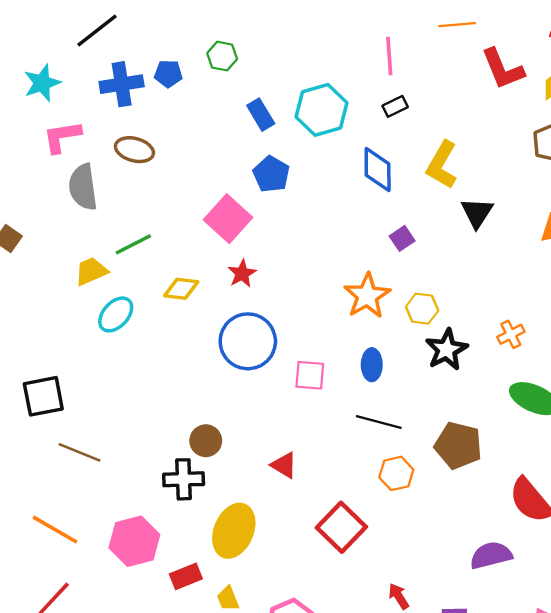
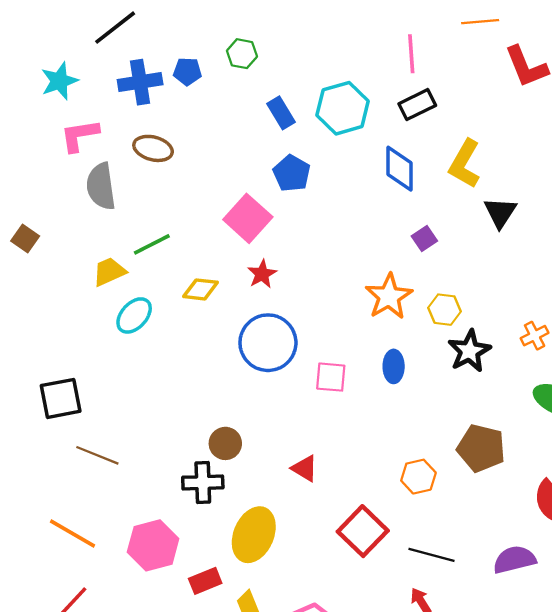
black rectangle: (395, 106) -> (417, 105), size x1.4
black line: (379, 422) -> (431, 555), moved

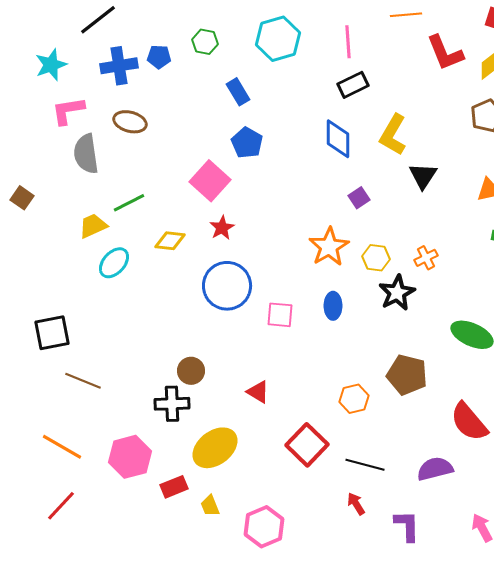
cyan hexagon: (343, 108) -> (278, 39), moved
orange cross: (535, 336) -> (426, 258), moved
yellow ellipse: (254, 535) -> (215, 448), turned 30

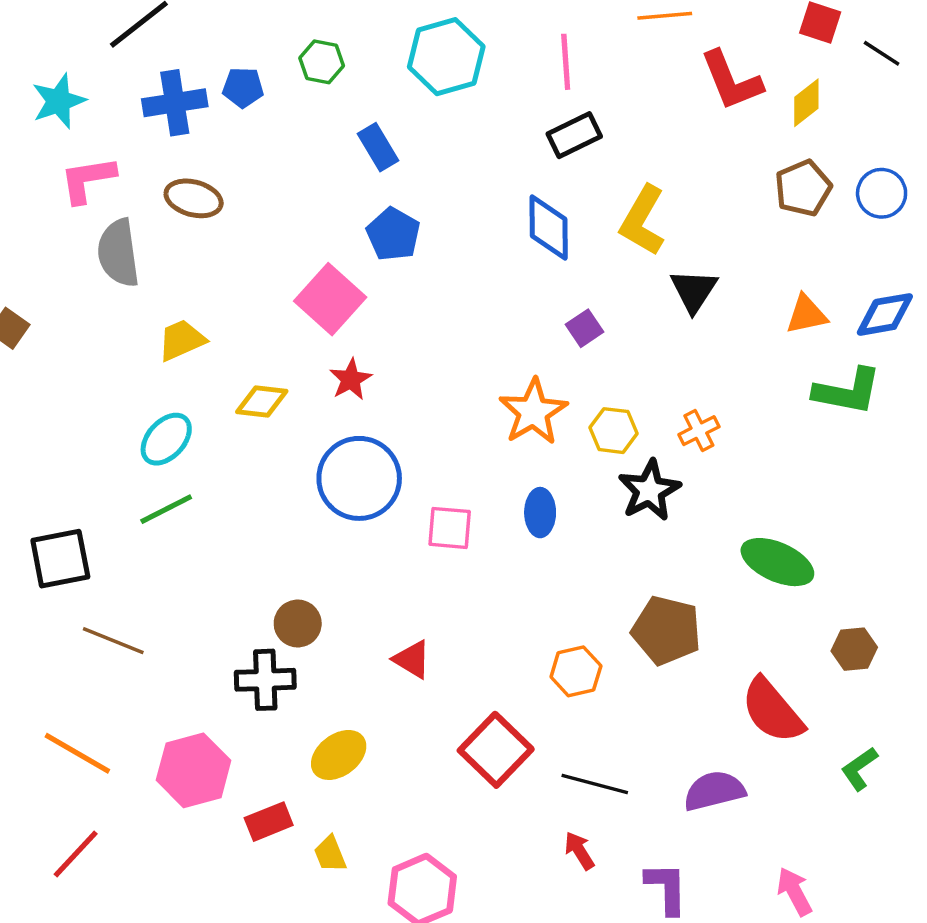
green line: (129, 203) -> (166, 509), moved
yellow trapezoid: (93, 226) -> (182, 340), moved
yellow ellipse: (215, 448) -> (339, 755), size x0.7

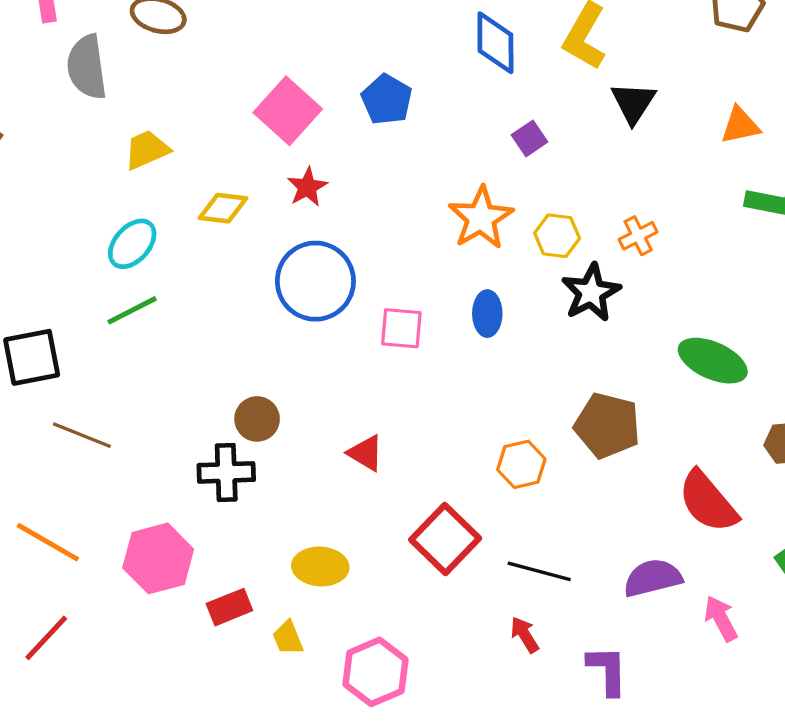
blue pentagon: (393, 234) -> (387, 100), moved
yellow ellipse: (339, 755) -> (320, 567), moved, turned 40
pink arrow: (794, 892) -> (721, 618), moved

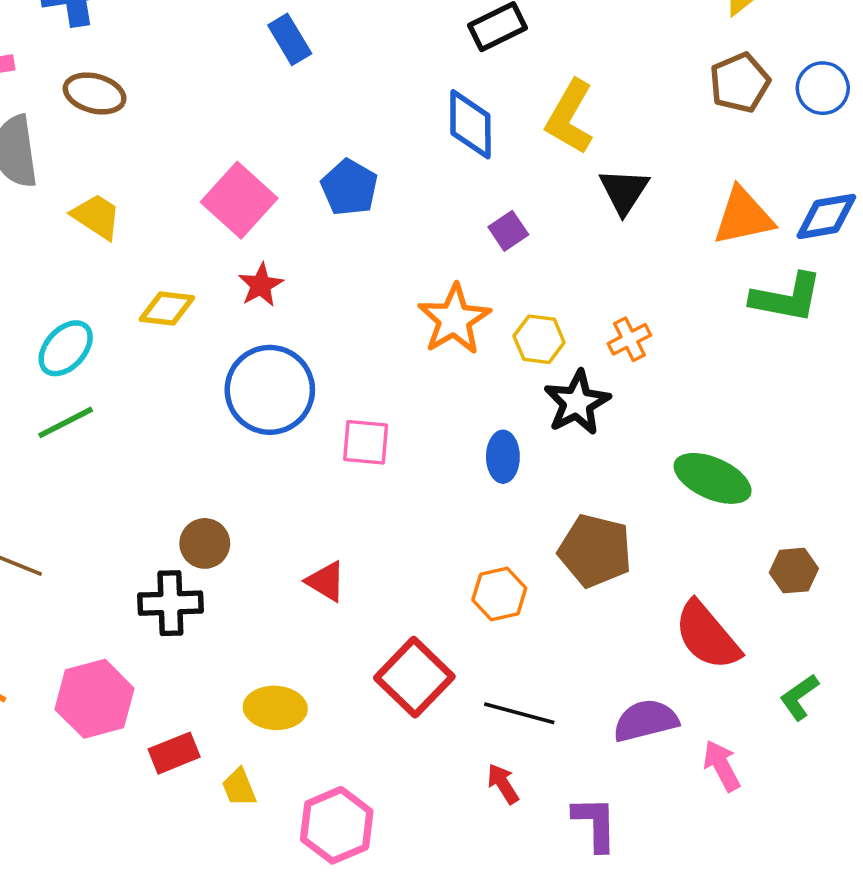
orange triangle: (740, 125) -> (743, 216), size x1.4
yellow trapezoid: (147, 150) -> (96, 216), moved, turned 57
blue ellipse: (487, 314) -> (503, 457), moved

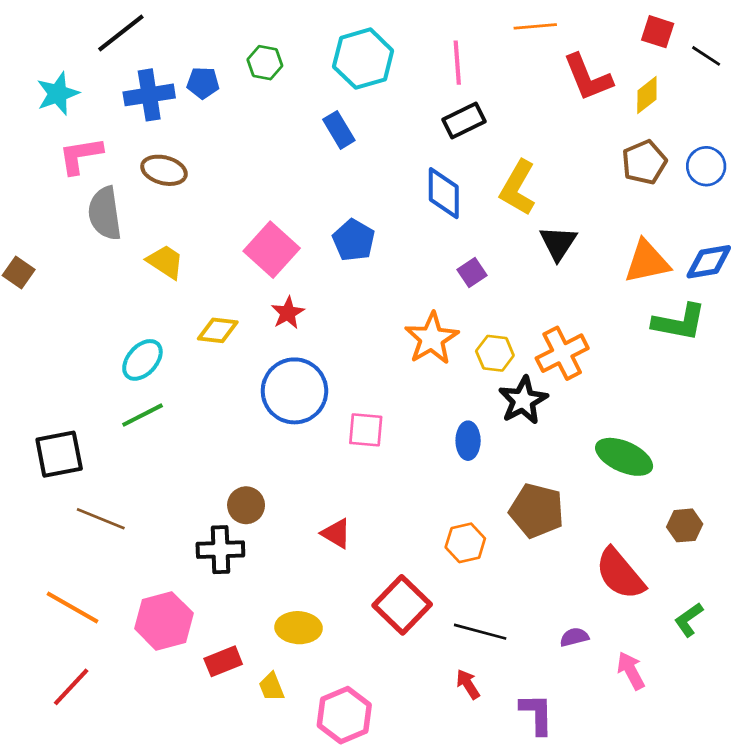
blue rectangle: (290, 39) -> (339, 130), moved
orange cross: (629, 339) -> (562, 353), size x1.6
purple semicircle: (646, 721) -> (574, 637), size x0.6

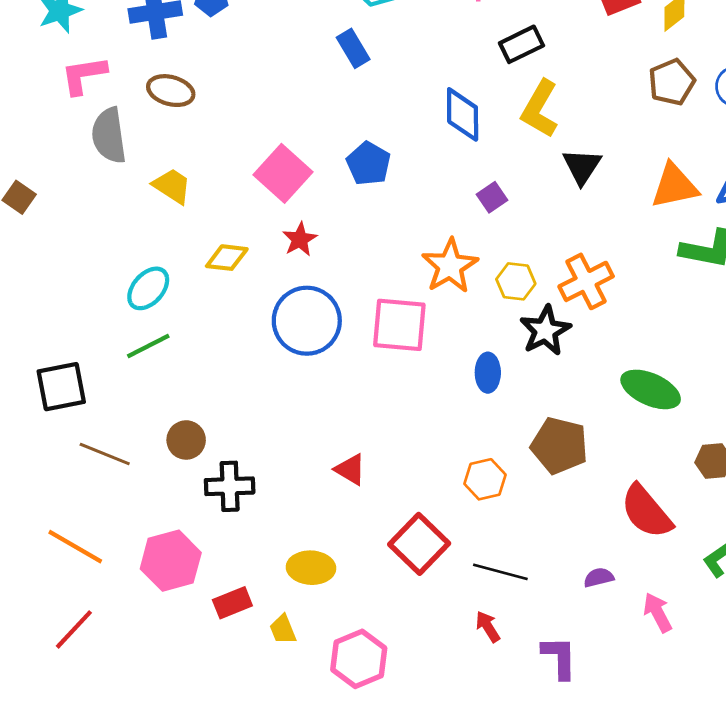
black rectangle: (464, 120) -> (521, 44), moved
pink square: (366, 430) -> (399, 325), moved, size x1.5
brown circle: (246, 505) -> (186, 440), moved

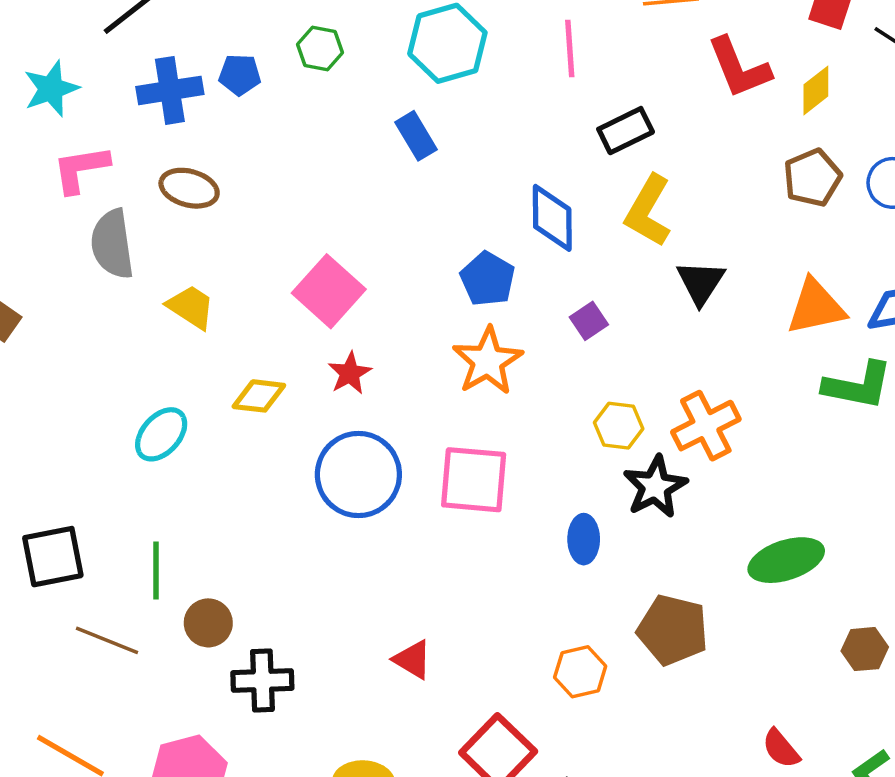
blue pentagon: (369, 164) -> (488, 279), moved
orange star: (450, 266) -> (488, 361), moved
green line: (148, 346) -> (156, 571), moved, turned -63
green ellipse: (651, 389) -> (786, 560), turned -42
red semicircle: (646, 512) -> (781, 749), moved, size x0.6

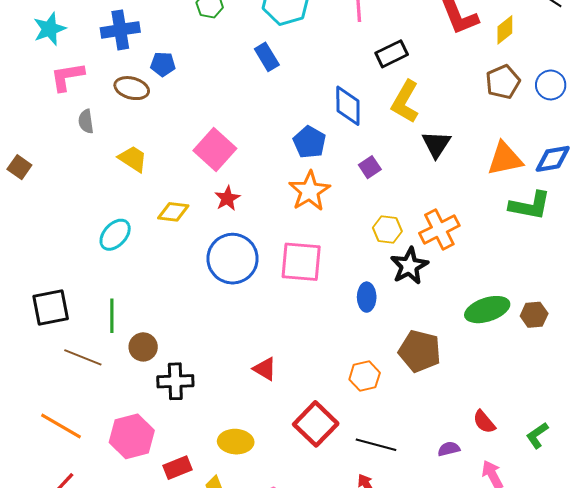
blue pentagon: (240, 75) -> (163, 64), moved
gray semicircle: (112, 244) -> (86, 121), size x0.6
brown hexagon: (865, 649) -> (534, 315), moved

